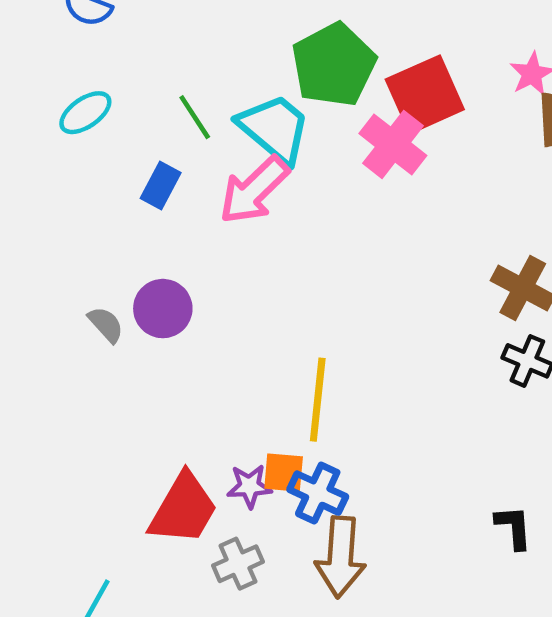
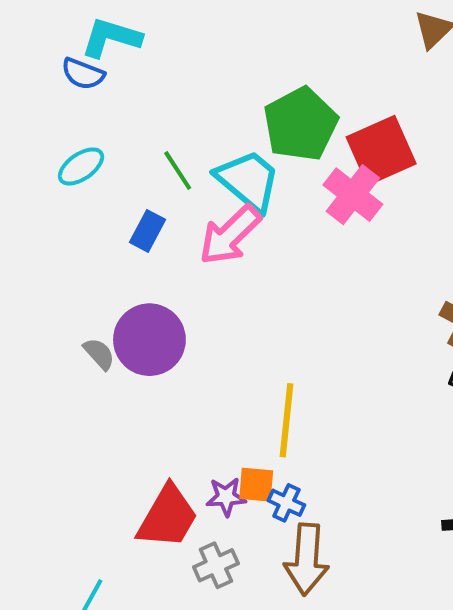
purple circle: (163, 309) -> (149, 340), size x1.4
blue cross: (318, 493) -> (286, 503), size x0.7

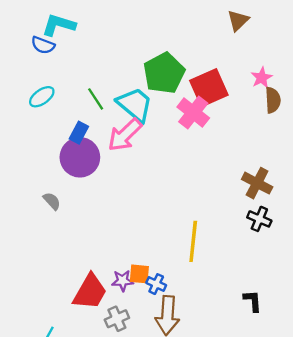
purple circle: (149, 340) -> (80, 157), moved
yellow line: (286, 420) -> (193, 241), moved

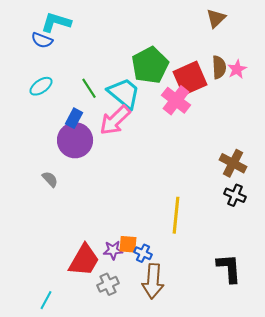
brown semicircle: (273, 100) -> (219, 67), moved
black L-shape: (253, 301) -> (229, 268), size x1.5

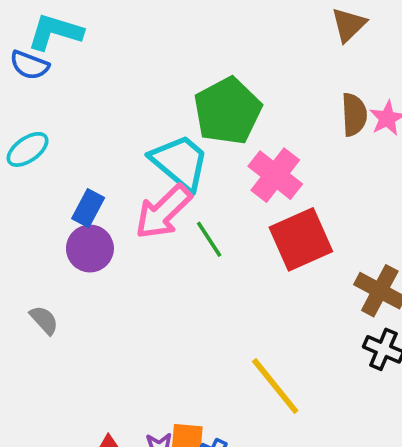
red square: (190, 78) -> (301, 239), moved
green line: (89, 88) -> (209, 239), moved
purple circle: (75, 140) -> (90, 248), size x0.7
yellow line: (176, 215) -> (275, 386), turned -45

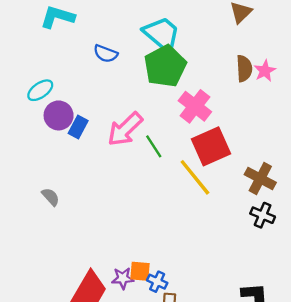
blue semicircle: (29, 65) -> (106, 54), moved
cyan trapezoid: (180, 162) -> (162, 34), moved
purple circle: (90, 248) -> (59, 115), moved
yellow line: (275, 386) -> (195, 177), moved

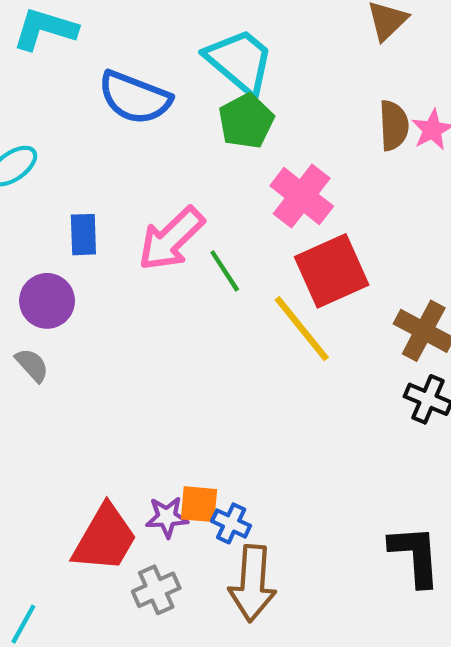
blue semicircle: (106, 54) -> (135, 98), size x1.6
green pentagon: (165, 66) -> (246, 121), size x0.7
purple circle: (59, 115) -> (47, 301), moved
blue rectangle: (78, 127) -> (83, 235), turned -30

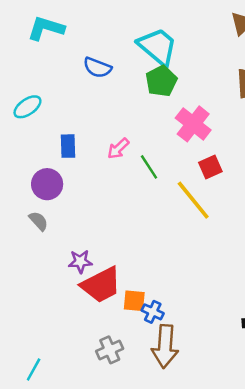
blue semicircle: (135, 98) -> (97, 68), size x0.7
pink arrow: (171, 239) -> (118, 149), size x0.6
red square: (332, 271) -> (210, 167), size x0.6
purple star: (167, 517) -> (80, 261), moved
red trapezoid: (105, 538) -> (101, 285), moved, turned 33

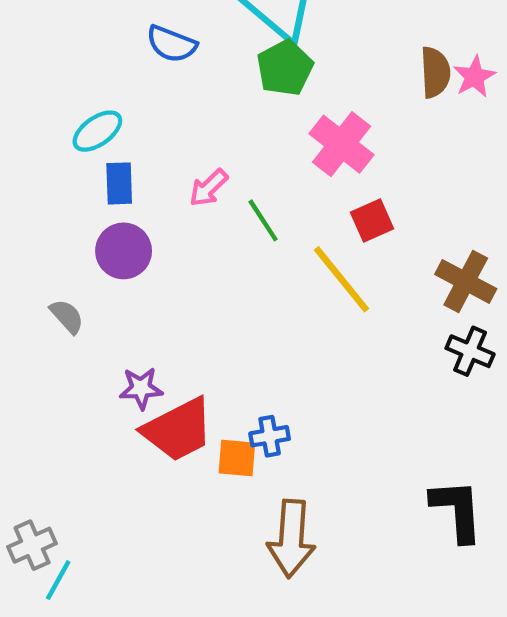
cyan ellipse: (27, 107) -> (97, 131), moved
purple circle: (47, 184) -> (124, 251), moved
blue cross: (153, 312) -> (270, 436), moved, turned -35
gray cross: (110, 350) -> (32, 545), moved

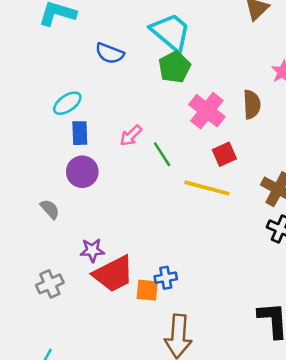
brown semicircle: (435, 72) -> (252, 104), moved
yellow line: (341, 279) -> (207, 188), turned -36
gray cross: (32, 545) -> (50, 284), moved

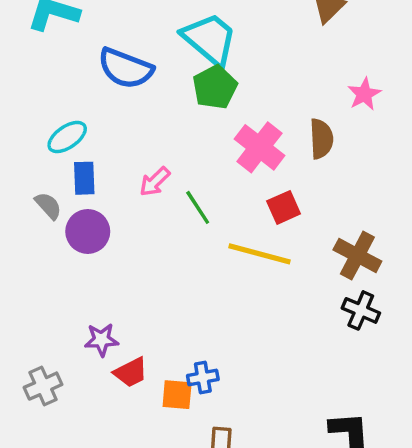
blue semicircle: (110, 53) -> (126, 68), size x1.4
gray semicircle: (50, 209) -> (48, 206), moved
red trapezoid: (113, 274) -> (131, 372), size x0.6

